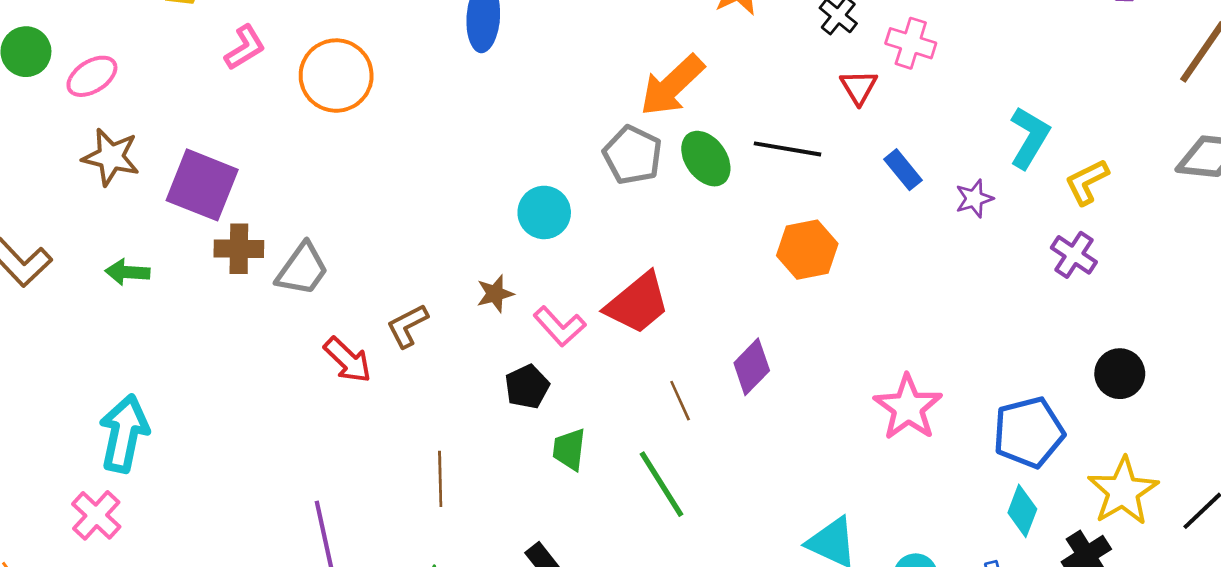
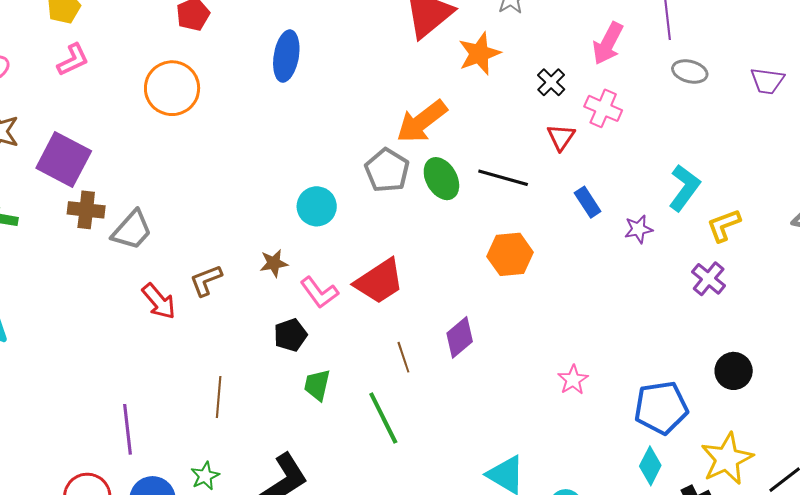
pink L-shape: (245, 47) -> (73, 60), moved
pink star: (908, 407) -> (573, 380), size x0.6

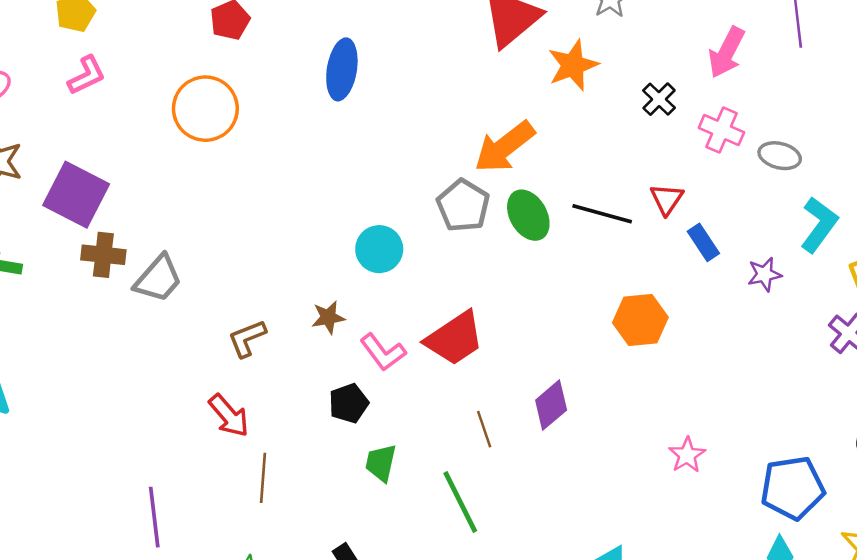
gray ellipse: (690, 72) -> (780, 156), moved
red triangle: (561, 137) -> (667, 199), moved
orange hexagon: (510, 254) -> (640, 320), moved
red arrow: (159, 301) -> (229, 416), moved

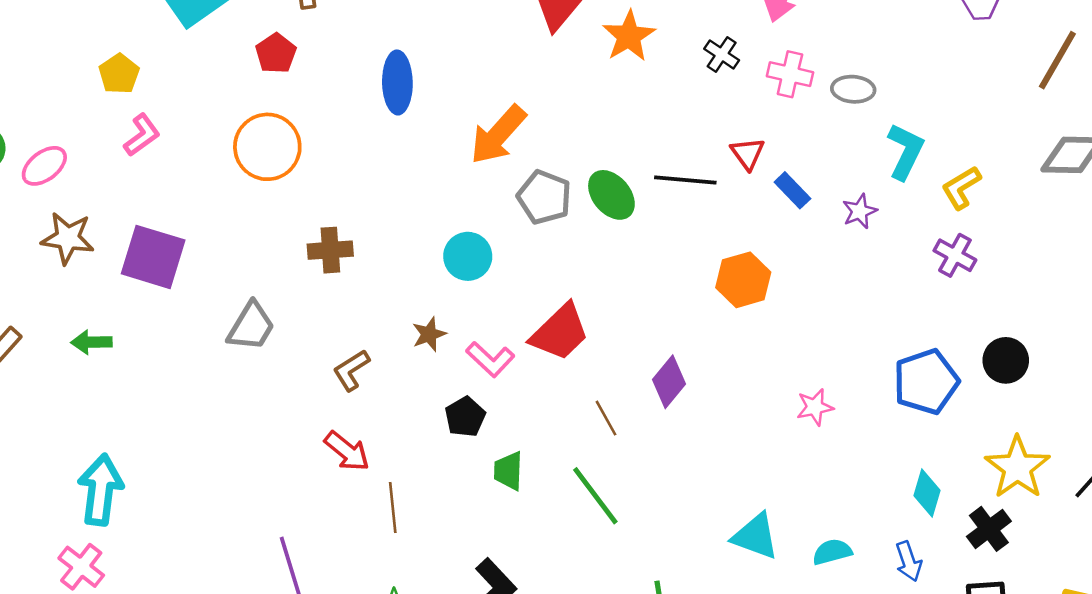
orange arrow: (504, 147) -> (498, 135), moved
brown cross: (103, 255) -> (330, 250), moved
pink star: (687, 455) -> (815, 407), turned 30
blue pentagon: (793, 488) -> (926, 382), moved

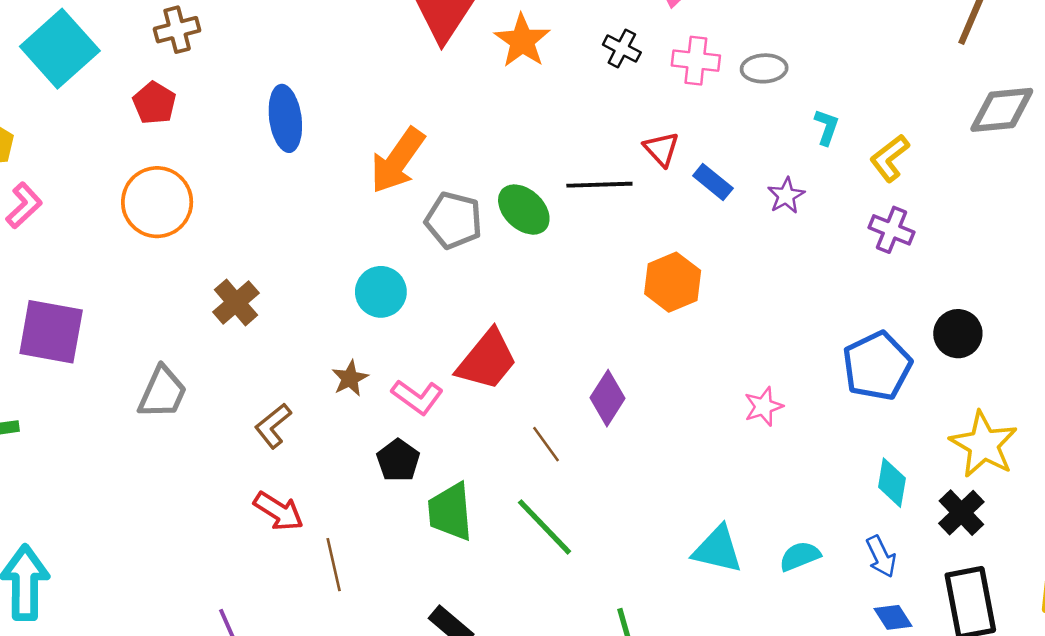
cyan L-shape: (905, 151) -> (827, 127), size x0.6
brown cross: (330, 250) -> (236, 302), turned -30
green trapezoid: (508, 471) -> (450, 512), size x1.4

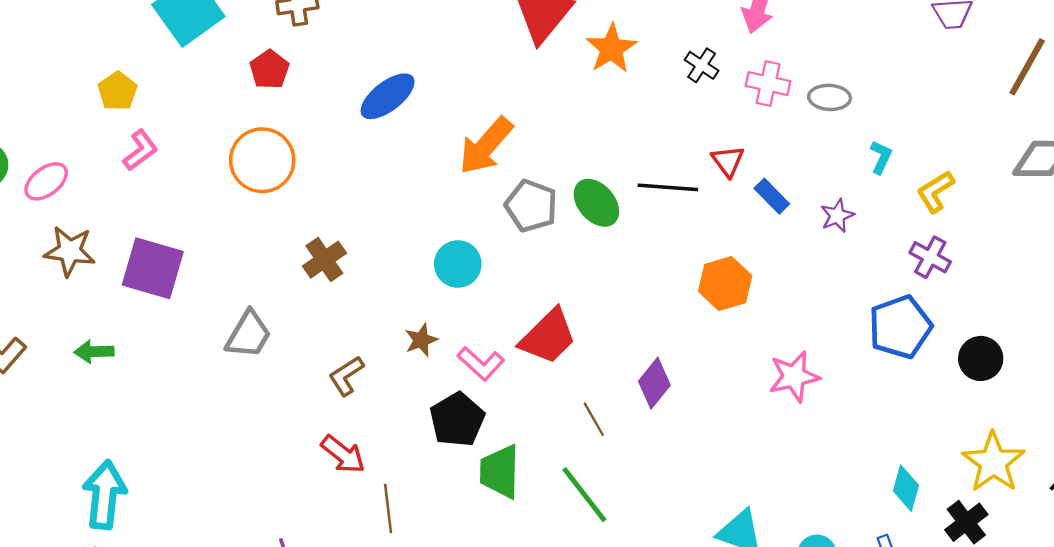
blue ellipse: (285, 118) -> (388, 96), turned 54
blue pentagon: (877, 366) -> (900, 327), moved
pink star: (764, 407) -> (794, 376), moved, size x1.4
black pentagon: (398, 460) -> (457, 420), size x1.4

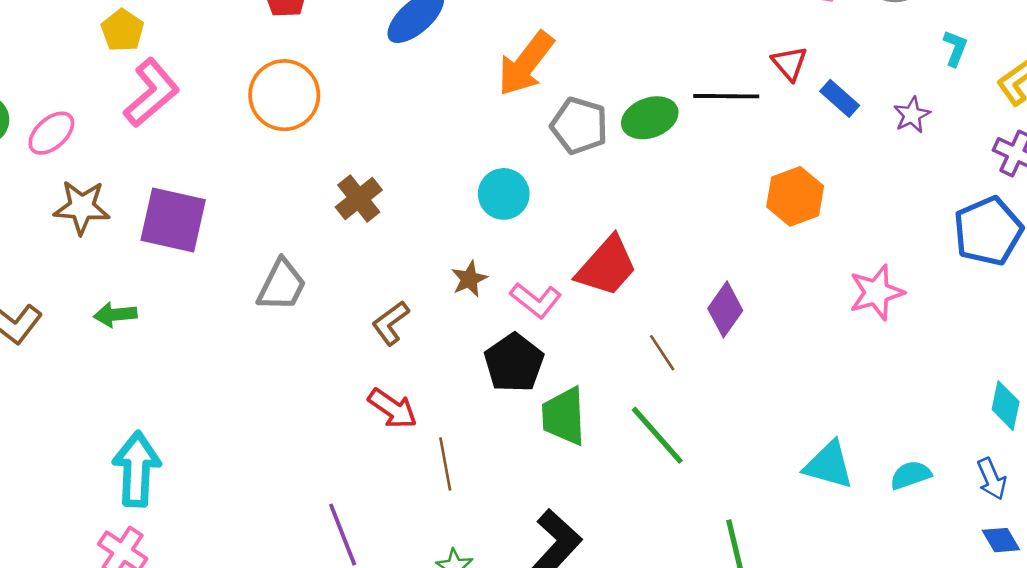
pink L-shape: (140, 150) -> (151, 93), size x1.5
green ellipse: (596, 203) -> (650, 118), turned -66

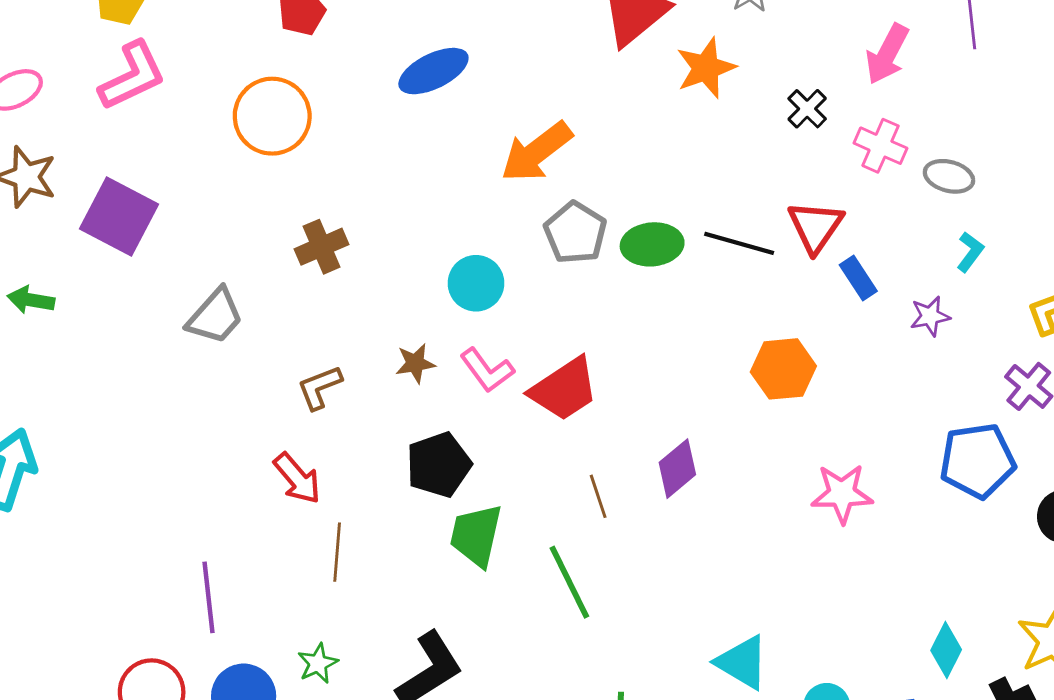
cyan L-shape: (955, 48) -> (970, 252), moved
red triangle: (790, 63) -> (815, 227), size x1.4
pink L-shape: (536, 300) -> (487, 370), moved

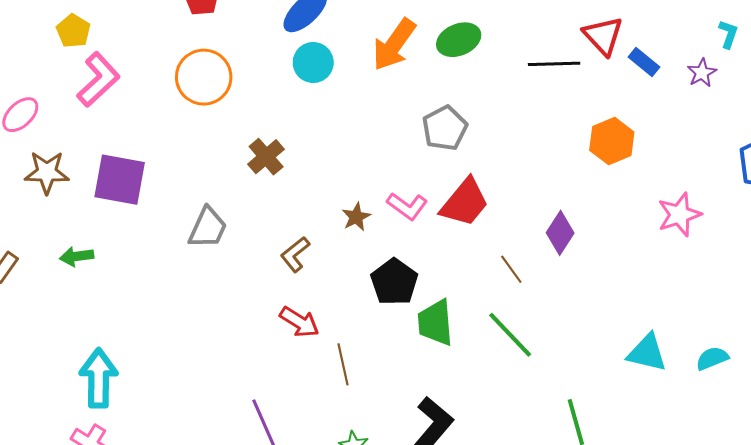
gray pentagon: (575, 233) -> (445, 128), moved, turned 30
green ellipse: (652, 244) -> (459, 40), moved
cyan L-shape: (970, 252) -> (728, 34), moved
cyan circle: (476, 283) -> (313, 62), moved

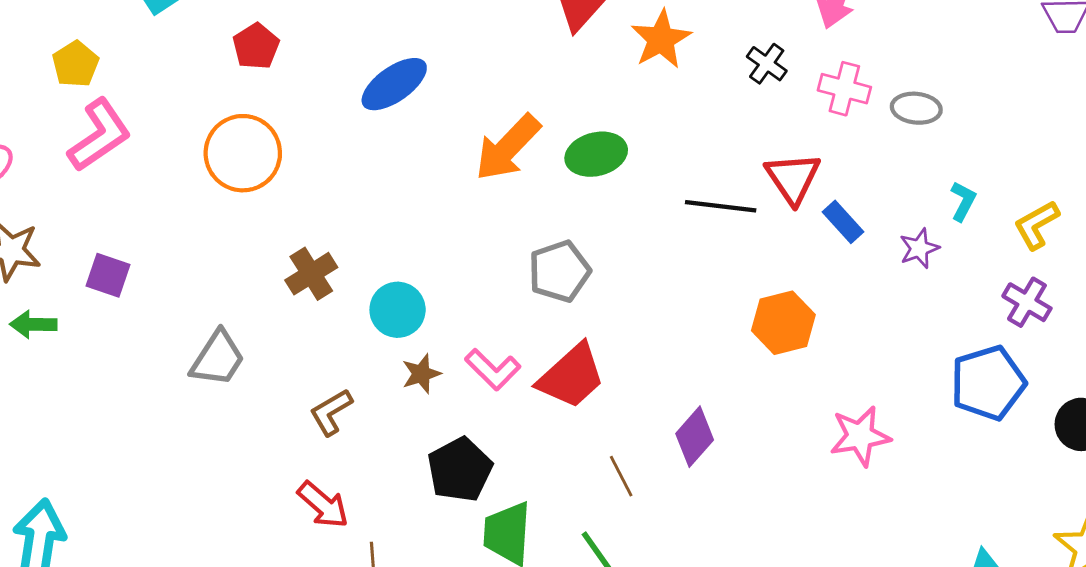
cyan circle: (313, 62) -> (398, 310), moved
purple square: (120, 180) -> (108, 275), size x0.6
green arrow: (77, 256) -> (33, 324), moved

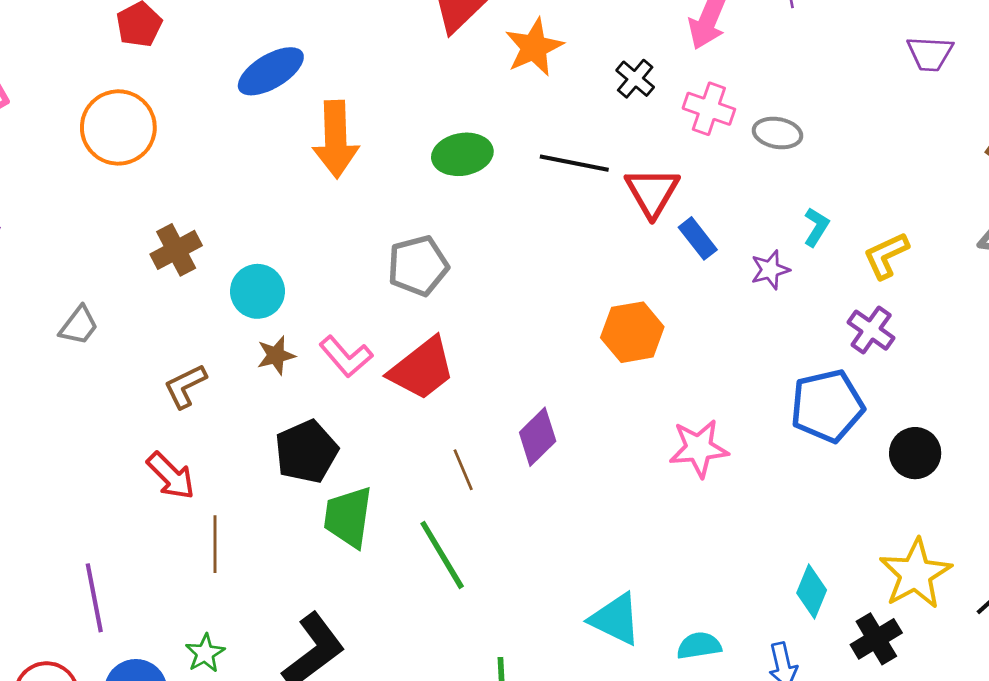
orange arrow: (508, 148) -> (336, 139), moved, turned -50
black line: (721, 206) -> (574, 163), moved
gray trapezoid: (218, 358) -> (79, 326), size x0.7

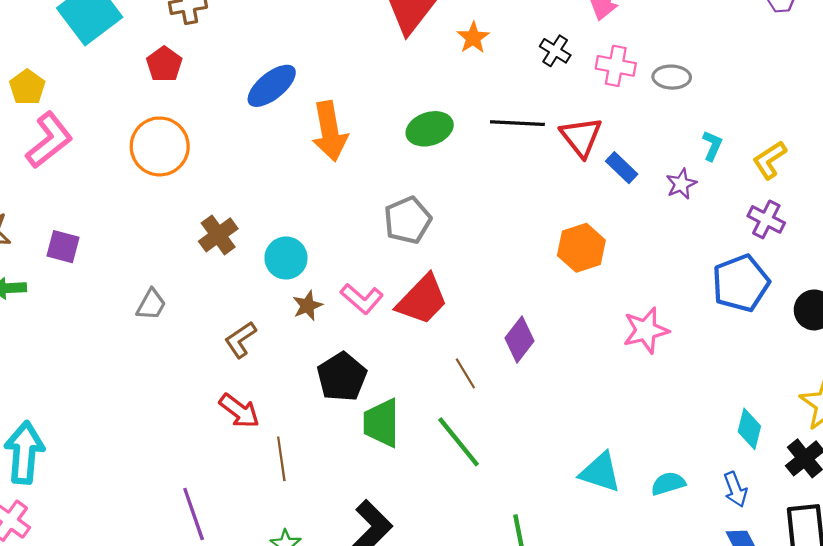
orange star: (534, 47) -> (473, 38), size x0.7

